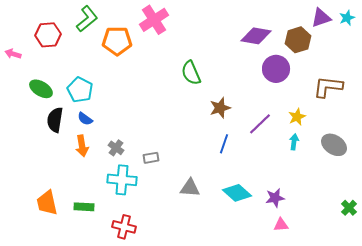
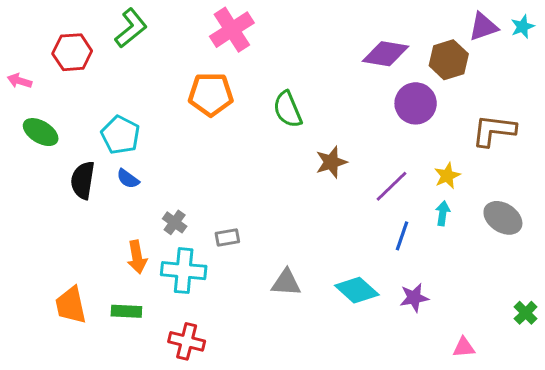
orange pentagon: (117, 41) -> (211, 94), moved
green ellipse: (41, 89) -> (41, 132), moved
blue line: (224, 144) -> (402, 236), moved
orange arrow: (82, 146) -> (137, 257), moved
pink triangle: (281, 225) -> (464, 347), moved

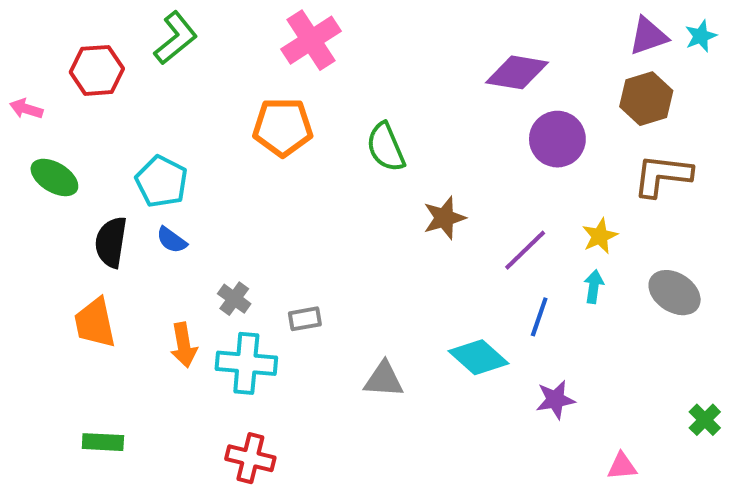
brown hexagon: (449, 60) -> (646, 99), moved
cyan diamond: (357, 290) -> (479, 357), moved
orange trapezoid: (71, 305) -> (95, 323), moved
green rectangle: (126, 311) -> (103, 442), moved

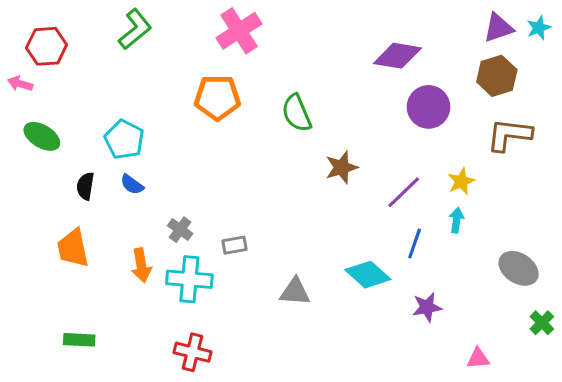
red hexagon: (97, 70) -> (47, 46), moved
black semicircle: (111, 242) -> (85, 186), size x0.7
gray ellipse: (675, 293) -> (519, 268), moved

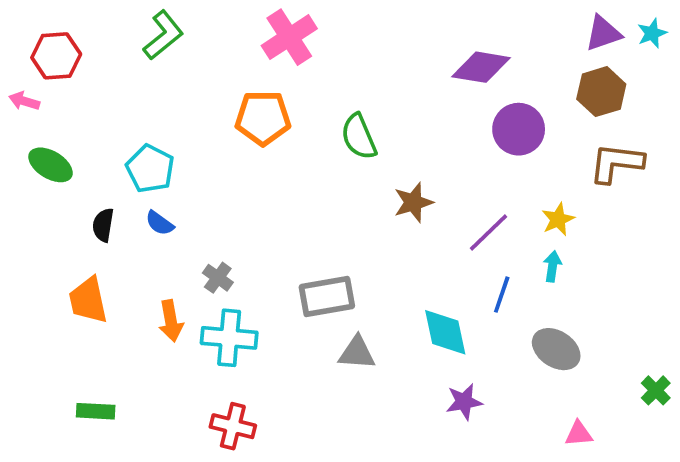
gray rectangle: (234, 245) -> (327, 296), moved, size x1.8
gray ellipse: (519, 268) -> (556, 349), moved
cyan diamond: (368, 275) -> (445, 332), turned 36
purple star: (427, 307) -> (464, 402), moved

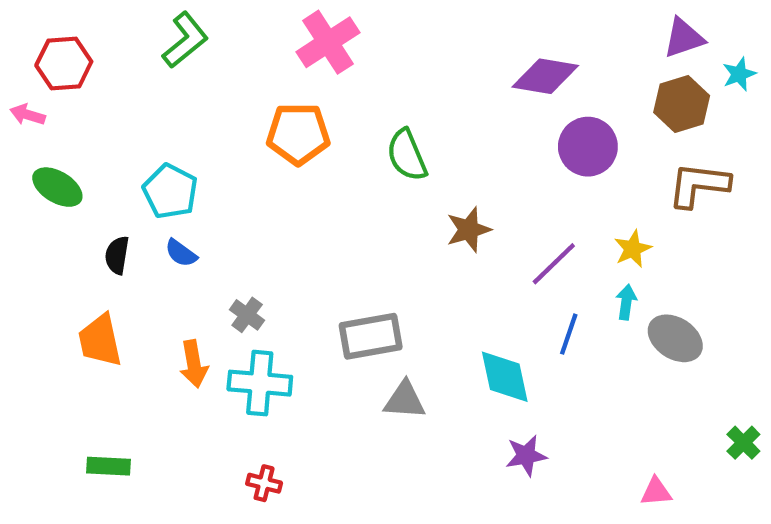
cyan star: (652, 33) -> (739, 74), moved
gray ellipse: (556, 349) -> (675, 338), moved
red cross: (233, 426) -> (264, 483), size x0.7

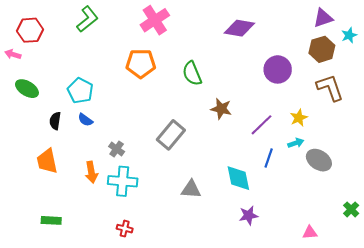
purple diamond: (545, 76) -> (239, 28), moved
brown L-shape: (699, 185) -> (330, 88), turned 64
brown star: (469, 230) -> (221, 109), turned 30
cyan arrow: (626, 302) -> (296, 143), turned 63
gray rectangle: (371, 336) -> (171, 135), moved, turned -40

